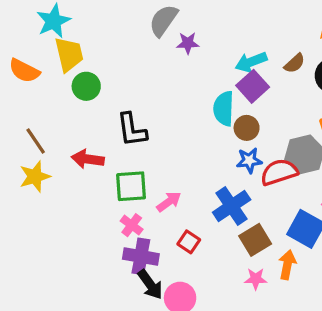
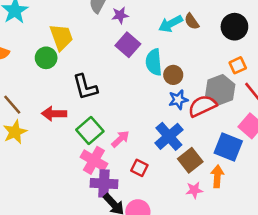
yellow trapezoid: (69, 54) -> (61, 37), moved
brown semicircle: (295, 63) -> (192, 21), moved, turned 105
purple square: (253, 86) -> (128, 45), moved
green square: (131, 186) -> (90, 131), turned -30
pink cross: (132, 225) -> (94, 160), size x1.5

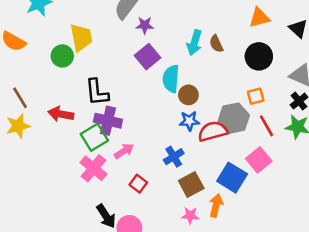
cyan arrow: (171, 24) -> (194, 43), turned -55
blue cross: (169, 136) -> (174, 157), size x0.7
purple cross: (104, 184) -> (108, 121), moved

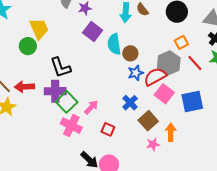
red arrow: (61, 114) -> (24, 87), moved
purple cross: (108, 121) -> (55, 91), moved
pink square: (259, 160) -> (164, 94), moved
blue square: (232, 178) -> (192, 102), moved, turned -30

